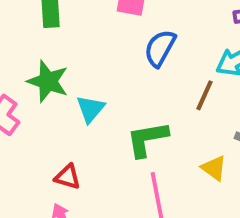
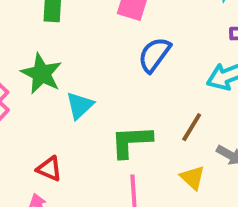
brown line: (205, 95) -> (192, 127), moved

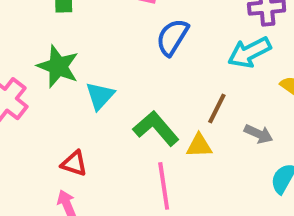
green L-shape: (131, 141) -> (156, 128), turned 57
yellow triangle: (193, 178) -> (199, 146), moved, turned -40

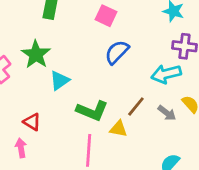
green L-shape: (156, 128) -> (92, 111), turned 140
gray arrow: (259, 134) -> (167, 113), moved

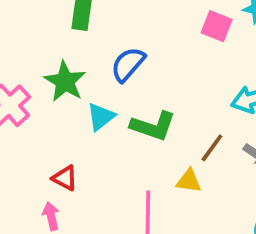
pink square: (106, 16) -> (217, 26), moved
blue semicircle: (117, 52) -> (128, 64), moved
green L-shape: (92, 111) -> (153, 126), moved

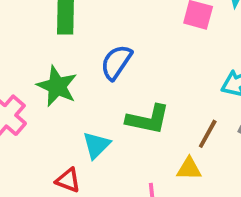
cyan triangle: (101, 117) -> (96, 145), moved

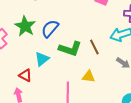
blue semicircle: (116, 62) -> (50, 29), moved
brown line: (208, 134) -> (94, 47), moved, turned -63

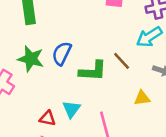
cyan triangle: (42, 59) -> (71, 109), moved
yellow triangle: (89, 77) -> (142, 98), moved

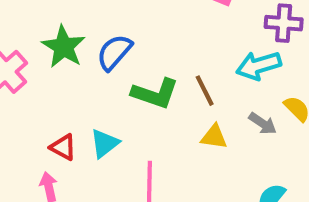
yellow triangle: (142, 98) -> (214, 137), moved

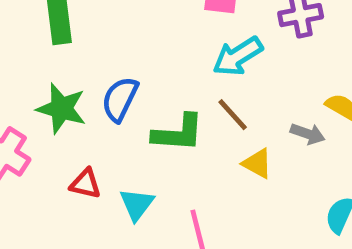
cyan arrow: (259, 66) -> (238, 56), moved
yellow triangle: (214, 137) -> (257, 163), turned 36
red triangle: (63, 147) -> (85, 184), moved

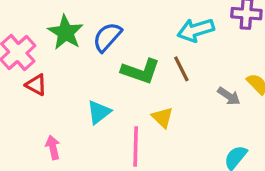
yellow triangle: (257, 163) -> (162, 117), moved
red triangle: (85, 184) -> (36, 85), moved

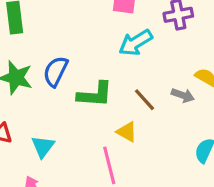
brown line: (181, 69) -> (144, 100), moved
cyan triangle: (99, 112) -> (43, 147), moved

